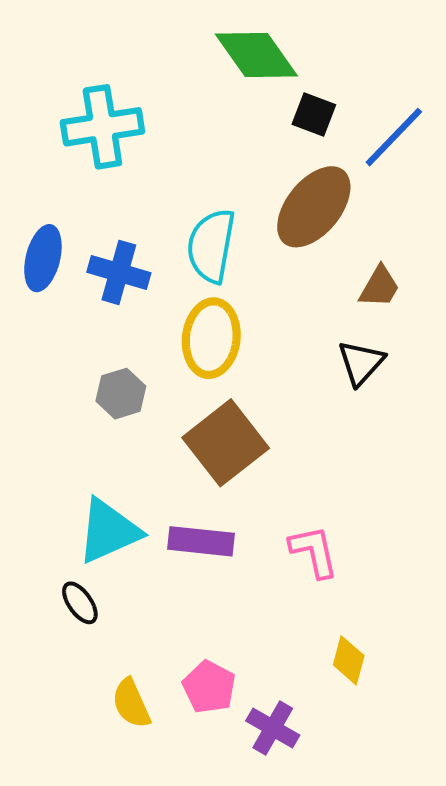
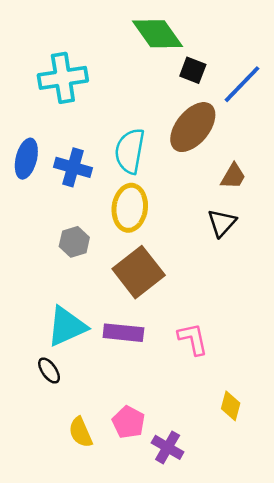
yellow diamond: (349, 660) -> (231, 406), moved

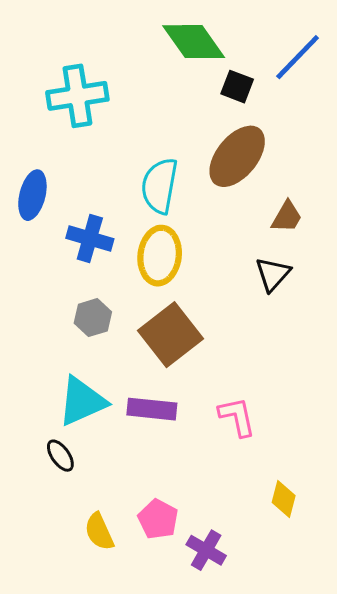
blue line: (242, 84) -> (298, 57), moved
blue cross: (73, 167) -> (90, 238), moved
gray hexagon: (74, 242) -> (93, 318), moved

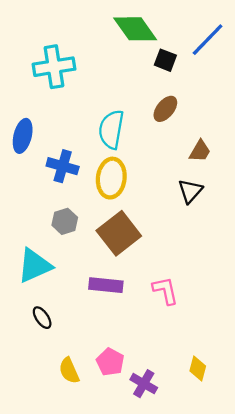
brown ellipse: (237, 156) -> (165, 109), size x0.6
cyan triangle: (82, 401) -> (34, 266), moved
yellow diamond: (284, 499) -> (198, 368), moved

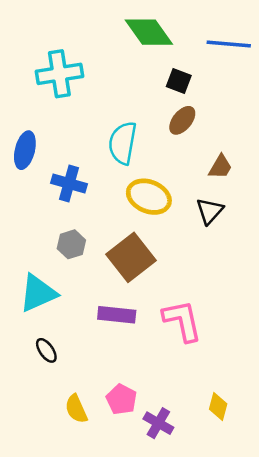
blue line: (208, 40) -> (229, 44), turned 51
black square: (165, 60) -> (179, 81), moved
yellow ellipse: (111, 178) -> (149, 197), moved, turned -75
pink L-shape: (165, 291) -> (182, 321), size x1.4

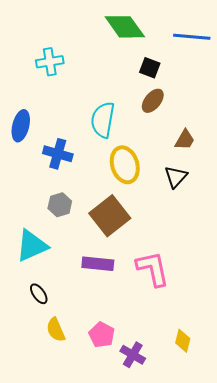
cyan cross: (59, 74) -> (50, 62), size x0.7
yellow ellipse: (149, 197) -> (125, 165), turned 51
yellow semicircle: (76, 409) -> (56, 330), moved

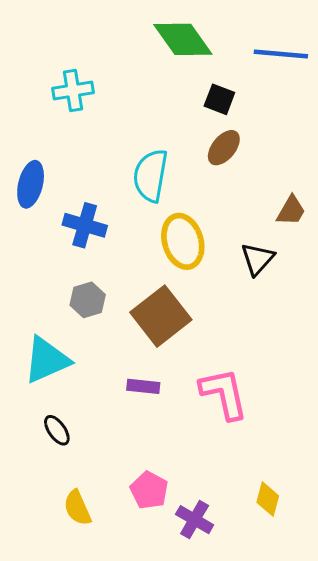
brown trapezoid: (185, 140) -> (291, 211), moved
purple rectangle: (98, 264) -> (143, 386), size x0.7
yellow semicircle: (56, 330) -> (77, 508), moved

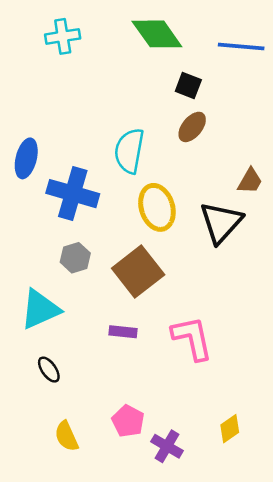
cyan cross: (73, 91) -> (63, 36), moved
blue cross: (85, 225) -> (73, 194), size x1.4
black triangle: (257, 259) -> (221, 222), size x1.5
yellow diamond: (268, 499) -> (230, 429), turned 40

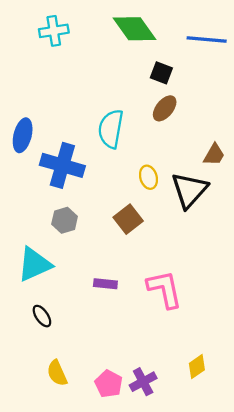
yellow ellipse: (157, 207) -> (148, 177), moved, size x0.6
brown square: (138, 272) -> (128, 219), moved, size x0.7
pink pentagon: (128, 421) -> (109, 384), moved
purple cross: (167, 446) -> (143, 382), turned 32

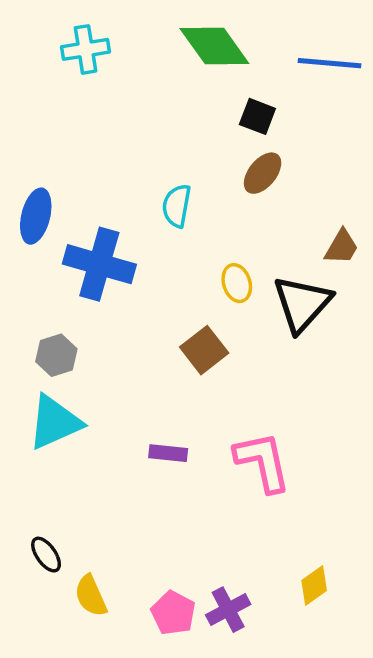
cyan semicircle: (111, 129) -> (177, 206), size x0.7
gray hexagon: (65, 220) -> (56, 355), moved
black ellipse: (42, 316) -> (46, 555), moved

